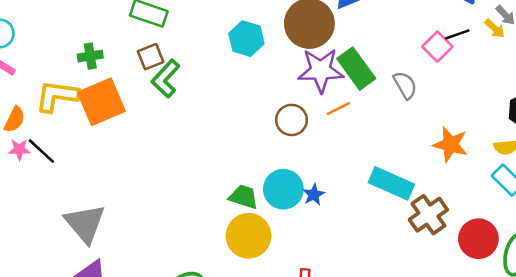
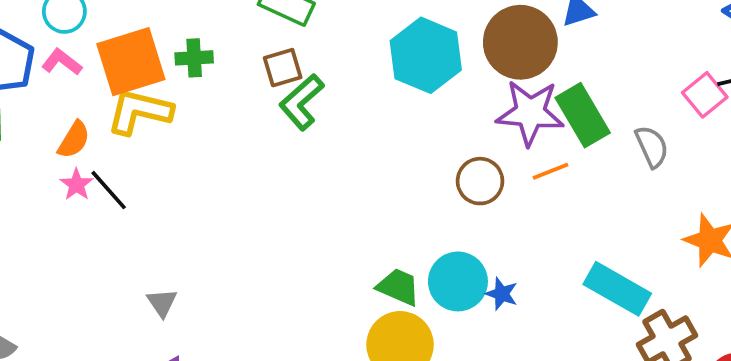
cyan hexagon: (246, 39) -> (426, 55), size x1.4
orange square: (101, 102) -> (131, 62), moved
pink star: (19, 149) -> (77, 184), turned 30
blue star: (314, 195) -> (502, 294), turned -30
gray triangle: (85, 224) -> (162, 303), size x0.5

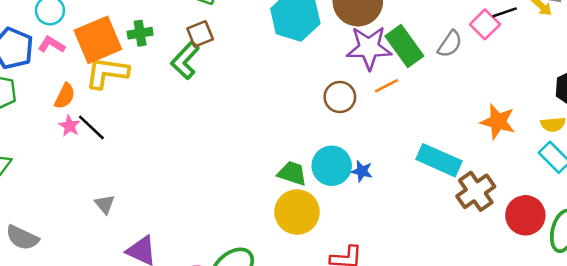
green L-shape: (301, 102) -> (185, 60), moved
gray semicircle: (652, 147) -> (450, 44), moved, turned 64
gray triangle: (162, 303) -> (105, 204), moved

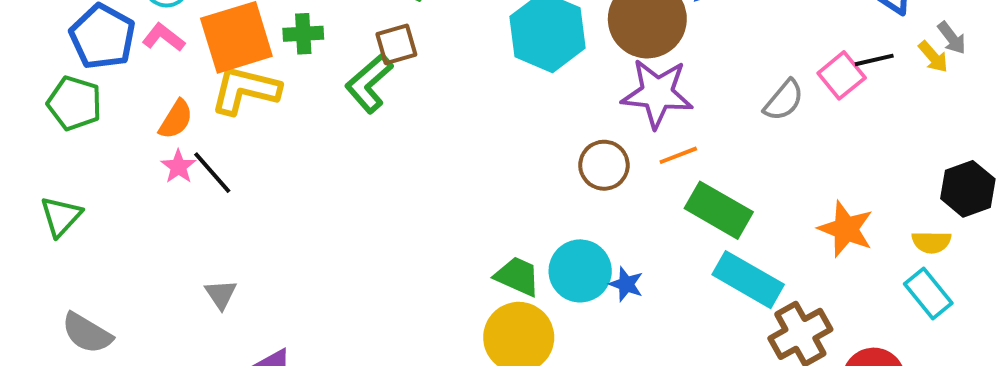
green rectangle: (404, 46) -> (719, 210), moved, turned -30

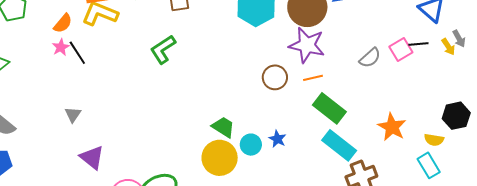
green L-shape: (369, 83) -> (163, 49), moved
cyan circle: (580, 271) -> (251, 145), moved, size x0.7

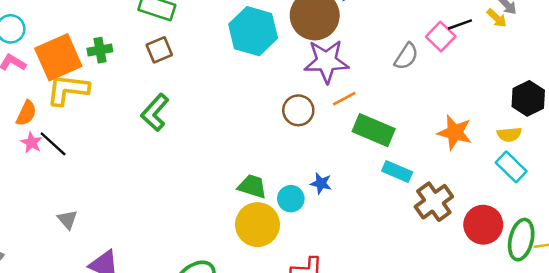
cyan rectangle: (339, 145) -> (397, 171), size x0.7

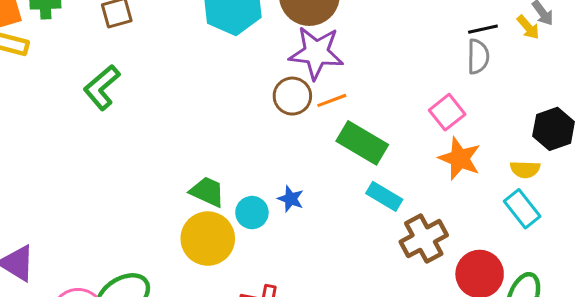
pink square: (441, 37) -> (447, 112), moved
gray semicircle: (406, 56) -> (478, 57), moved, turned -40
brown circle: (298, 110) -> (292, 96), moved

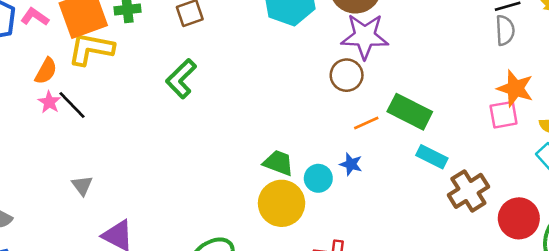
orange line: (332, 100) -> (366, 123), moved
pink square: (447, 112) -> (504, 115), moved, turned 32
orange star: (460, 159) -> (515, 88), moved

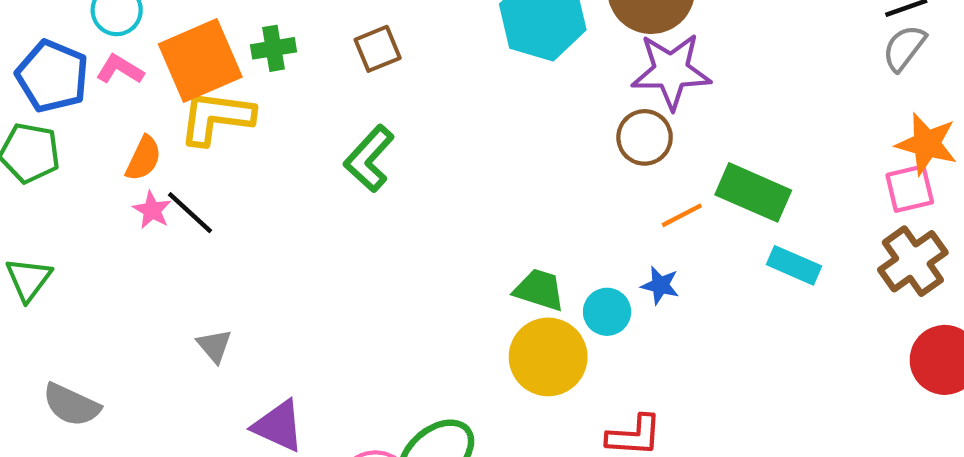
gray semicircle: (505, 30) -> (904, 48), turned -136
brown cross: (468, 191) -> (913, 261), moved

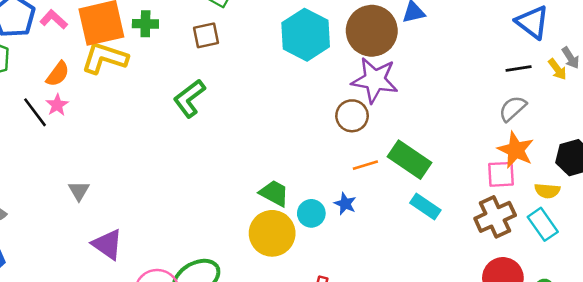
gray semicircle: (904, 48) -> (513, 109), moved
black line: (190, 213) -> (35, 112), moved

